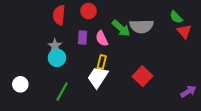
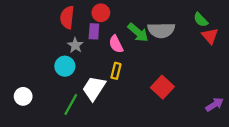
purple rectangle: (82, 37) -> (94, 31), moved
gray star: (55, 46) -> (75, 45), moved
white trapezoid: (98, 77) -> (94, 88), moved

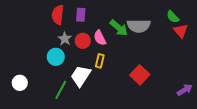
red circle: (101, 13) -> (83, 41), moved
purple rectangle: (94, 31) -> (81, 15), moved

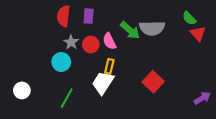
white trapezoid: (81, 76) -> (103, 83), moved

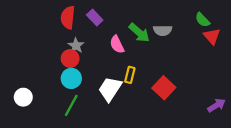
purple rectangle: (89, 16) -> (95, 17), turned -48
gray semicircle: (152, 28) -> (163, 30), size x0.7
red circle: (91, 45) -> (70, 58), moved
cyan circle: (61, 62) -> (71, 78), moved
yellow rectangle: (109, 66) -> (130, 75), moved

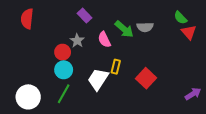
red semicircle: (68, 17) -> (27, 19), moved
gray star: (76, 46) -> (77, 41), moved
white circle: (23, 97) -> (28, 97), moved, size x1.5

